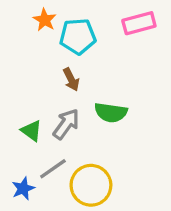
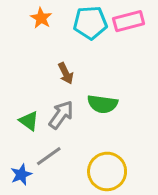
cyan pentagon: (78, 36) -> (90, 23), moved
yellow circle: (91, 185) -> (107, 171), moved

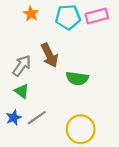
brown arrow: (66, 73) -> (49, 55), size x1.5
gray arrow: (61, 115) -> (22, 66), moved
blue star: (21, 175) -> (14, 118), moved

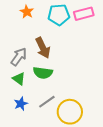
green semicircle: (77, 78) -> (43, 73), moved
blue star: (14, 118) -> (21, 104), moved
gray line: (37, 118) -> (47, 102), moved

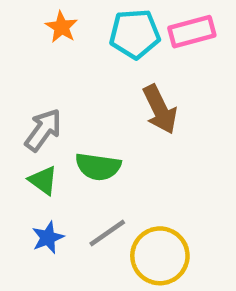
brown arrow: (43, 48) -> (160, 109), moved

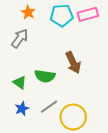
brown arrow: (160, 109) -> (73, 63), moved
gray arrow: (43, 130) -> (20, 38), moved

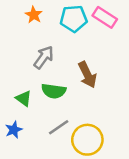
pink rectangle: (88, 14) -> (105, 17), turned 48
gray arrow: (20, 38) -> (44, 57), moved
blue star: (22, 109) -> (14, 130), moved

